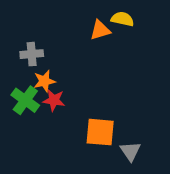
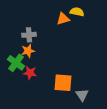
gray cross: (32, 54) -> (29, 35), moved
red star: (54, 100) -> (30, 73), moved

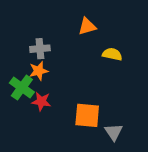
yellow semicircle: (77, 12) -> (112, 54), moved

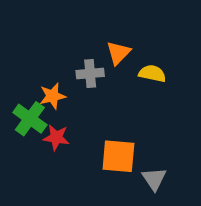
orange triangle: (87, 26) -> (118, 53), moved, turned -30
gray cross: (40, 49) -> (90, 73), moved

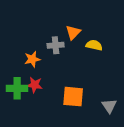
green cross: (30, 119) -> (17, 88), moved, turned -36
gray triangle: (154, 179) -> (109, 106), moved

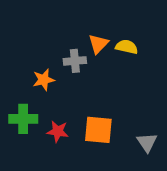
yellow semicircle: (94, 45) -> (127, 47), moved
red star: (35, 85) -> (58, 131), moved

